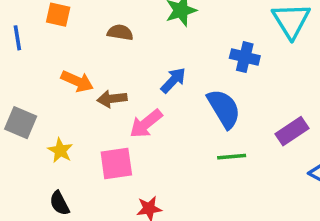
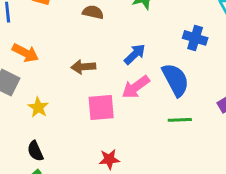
orange arrow: (77, 81) -> (25, 53), moved
pink arrow: (146, 124) -> (136, 87), moved
pink square: (116, 164) -> (101, 107), moved

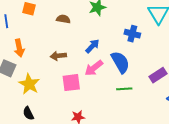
orange arrow: (25, 53) -> (19, 48), turned 54
yellow star: (38, 107) -> (29, 84), size x1.5

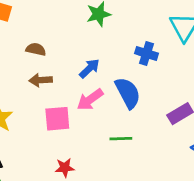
brown semicircle: (63, 19) -> (36, 49), moved
green line: (124, 89) -> (121, 139), moved

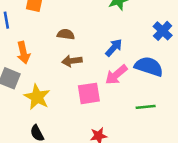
blue cross: (146, 53) -> (163, 31), turned 30
blue semicircle: (128, 93) -> (149, 66), turned -40

